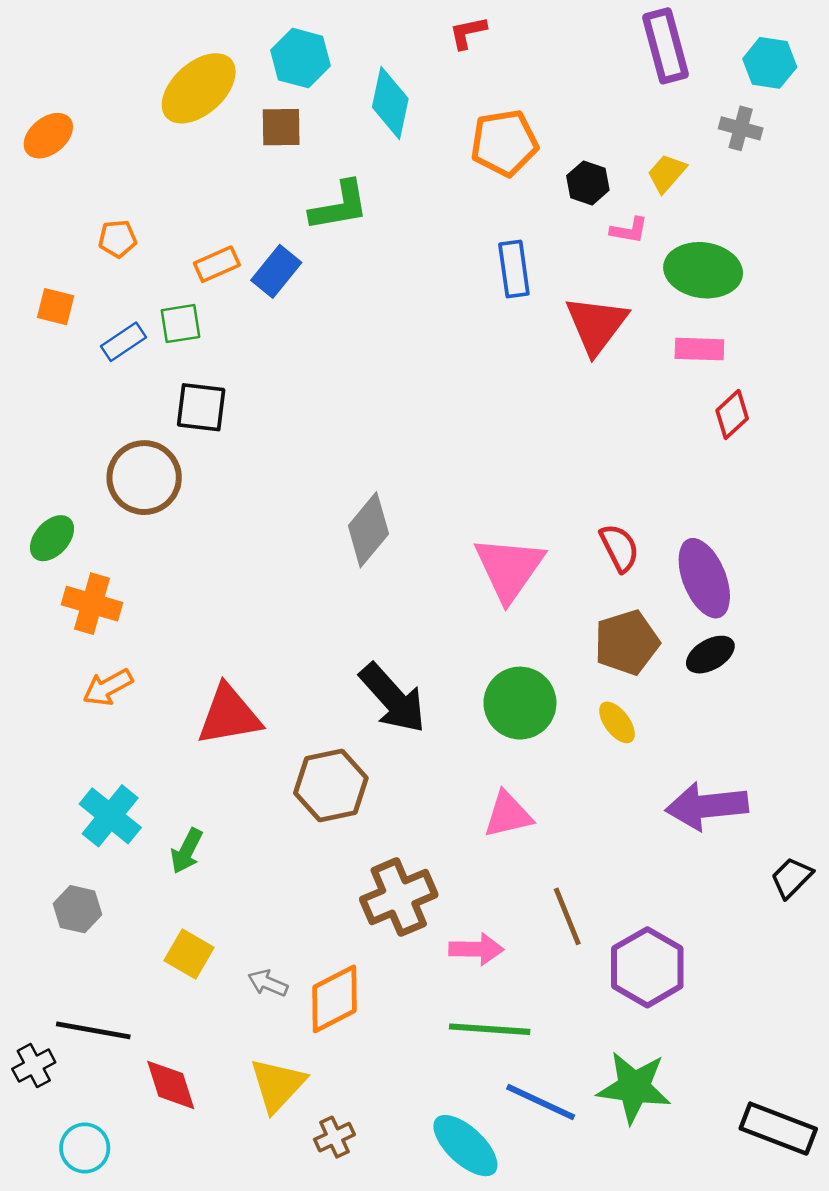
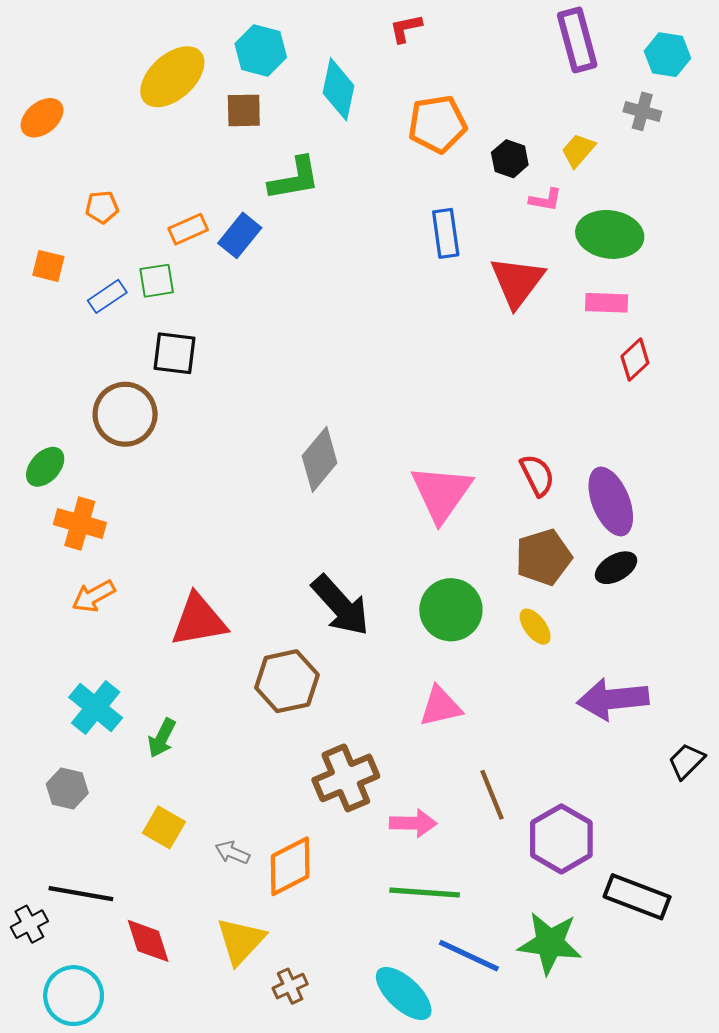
black rectangle: (778, 1129) -> (637, 897), moved
cyan circle: (85, 1148) -> (74, 996), size x1.4

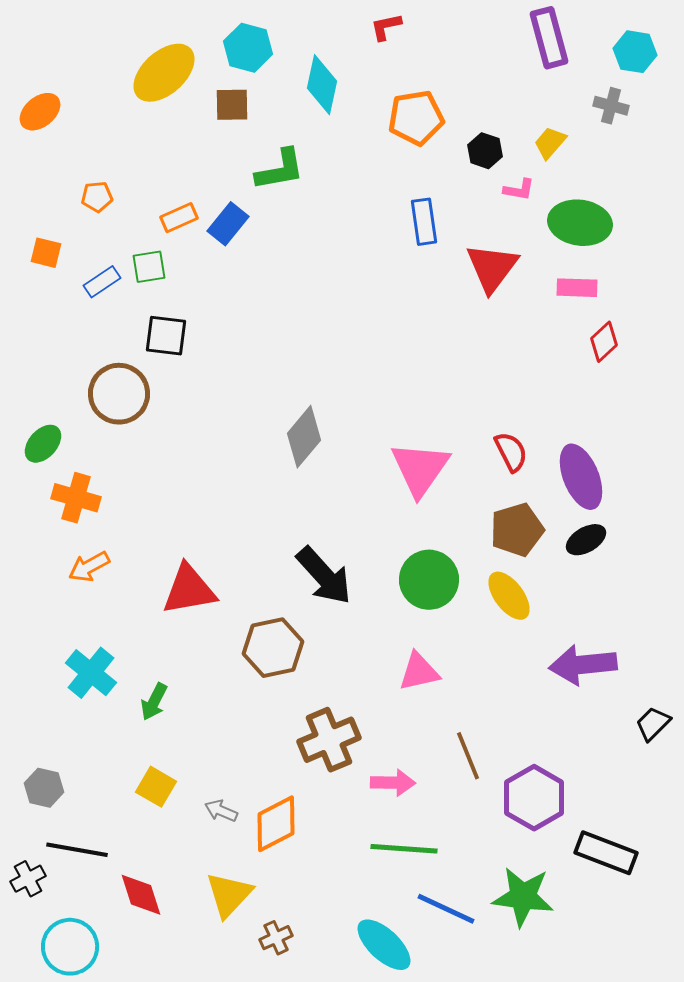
yellow ellipse: (535, 627) -> (509, 596), size x1.4
gray hexagon: (67, 788) -> (44, 788), moved

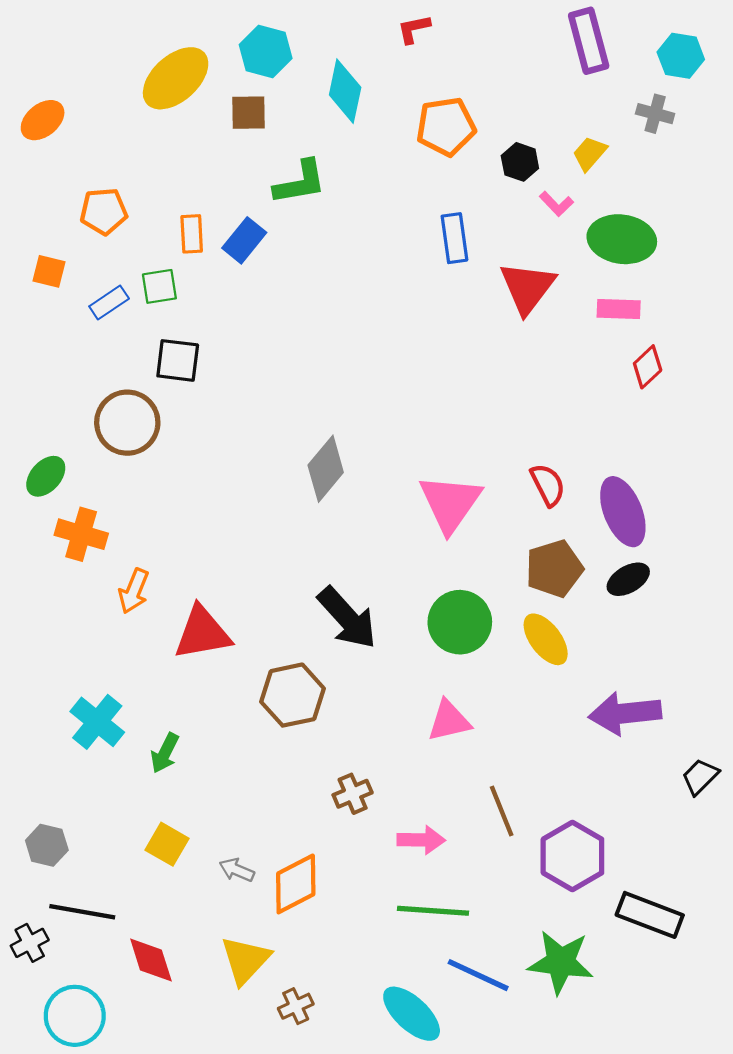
pink L-shape: (519, 190) -> (556, 204), turned 36
orange pentagon: (97, 197) -> (104, 211), size x1.4
orange rectangle: (179, 218) -> (192, 234), turned -69
orange arrow: (89, 567) -> (134, 591), moved, turned -39
brown cross: (329, 740) -> (353, 794), size x0.6

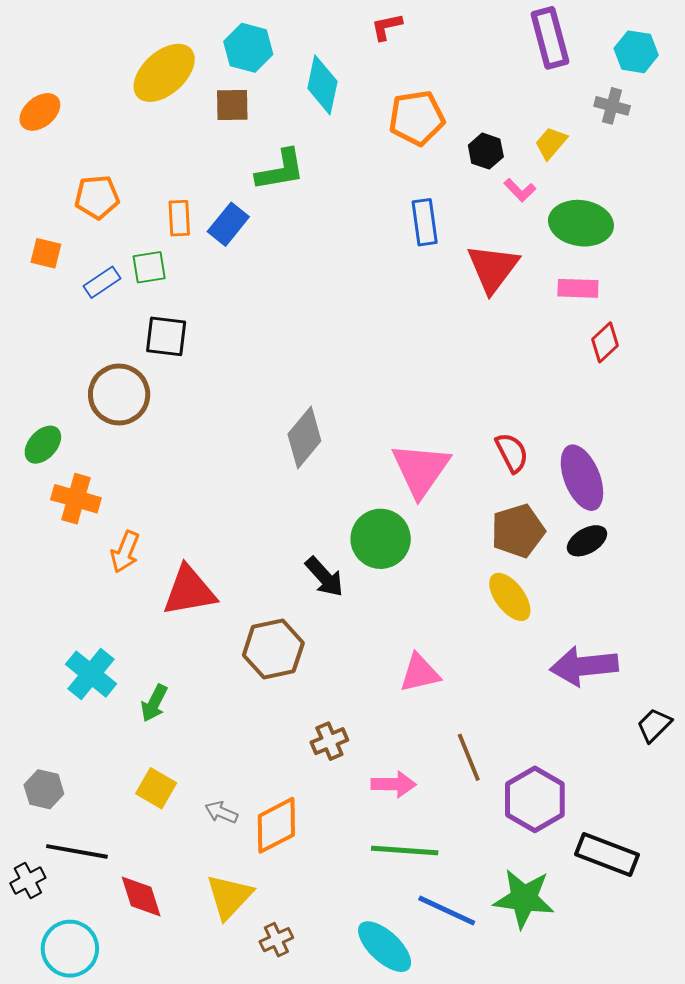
black arrow: (347, 618) -> (324, 577), size x0.7
green circle: (460, 622) -> (381, 539), moved

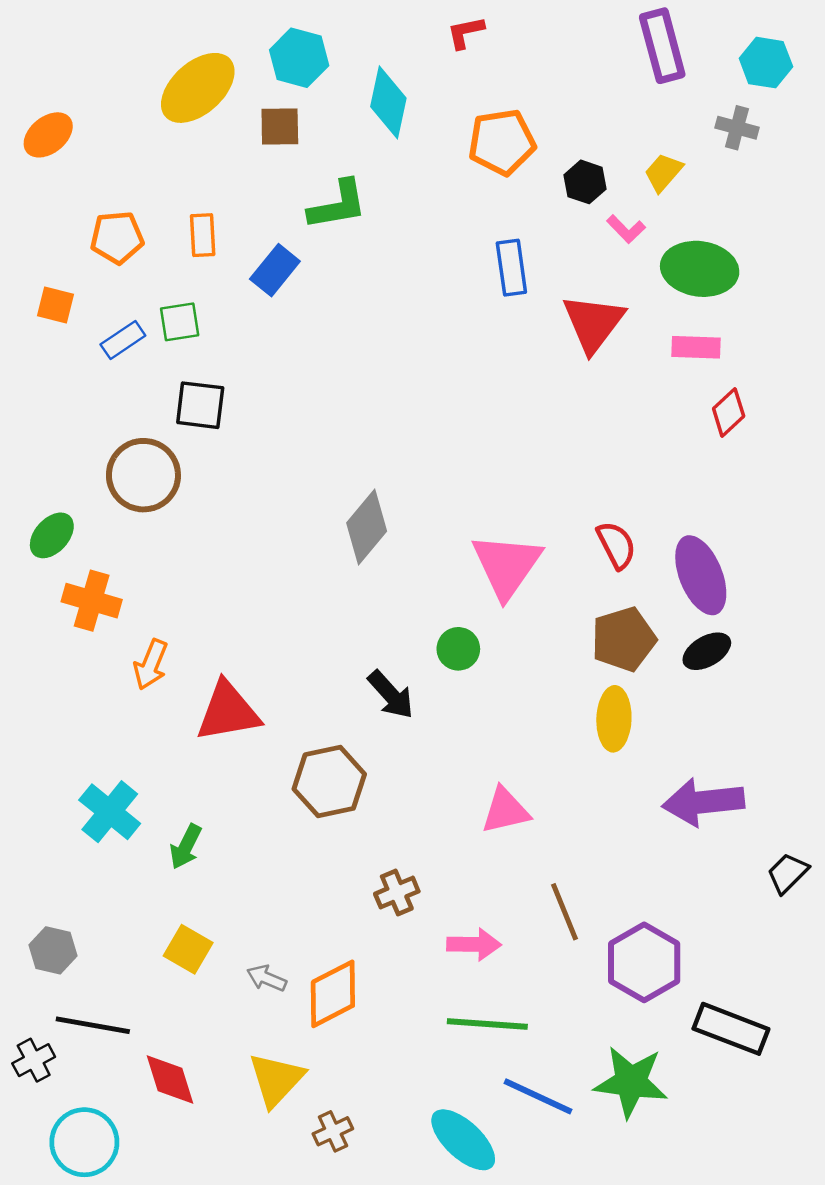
orange rectangle: (179, 218) -> (203, 235), moved
green circle: (381, 539) -> (458, 649), size x0.6
yellow ellipse: (510, 597) -> (614, 719), turned 39

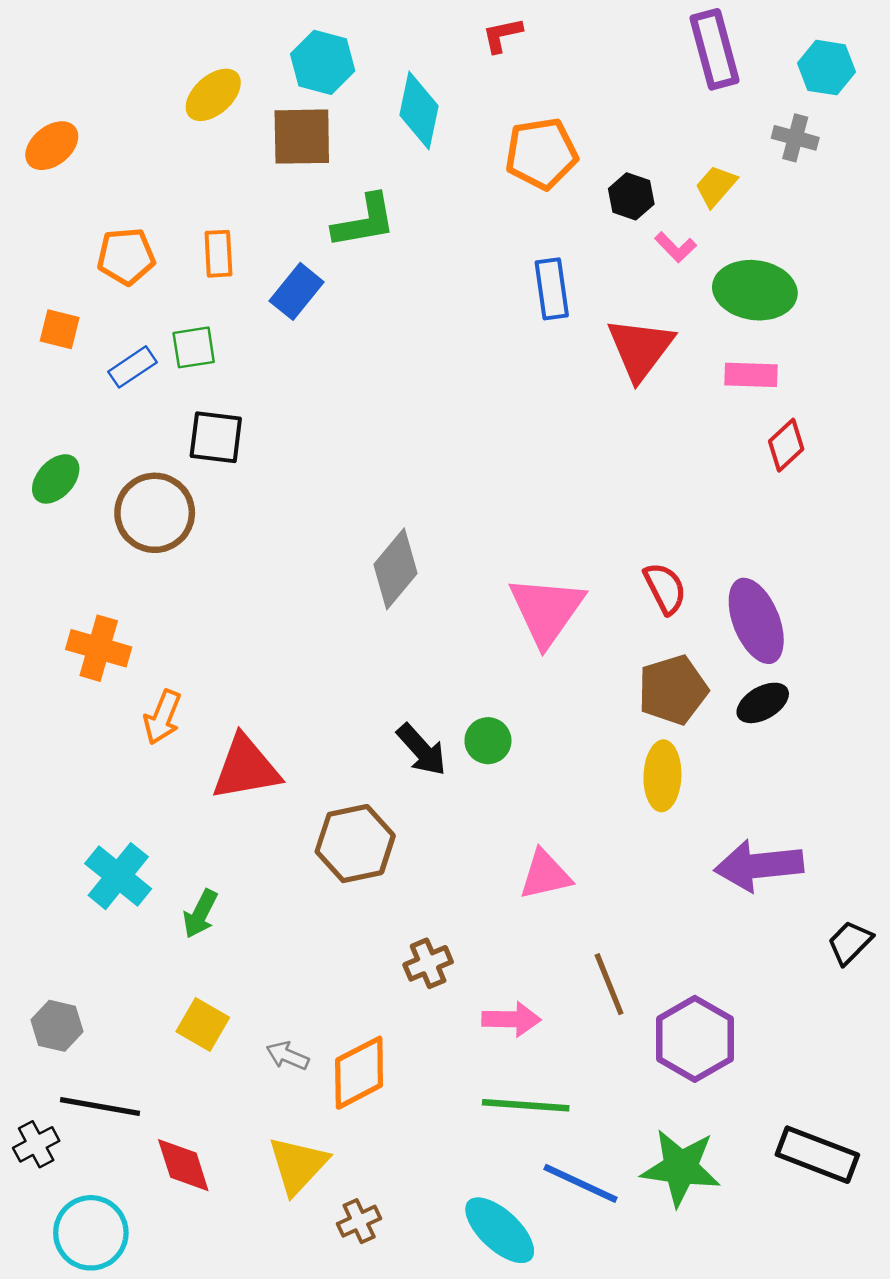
yellow ellipse: (198, 88) -> (213, 95), size x0.7
brown square: (280, 127) -> (302, 137), size x1.4
green ellipse: (52, 535) -> (56, 479), moved
green circle: (458, 649) -> (488, 741), moved
black rectangle: (731, 1029) -> (817, 1155), moved

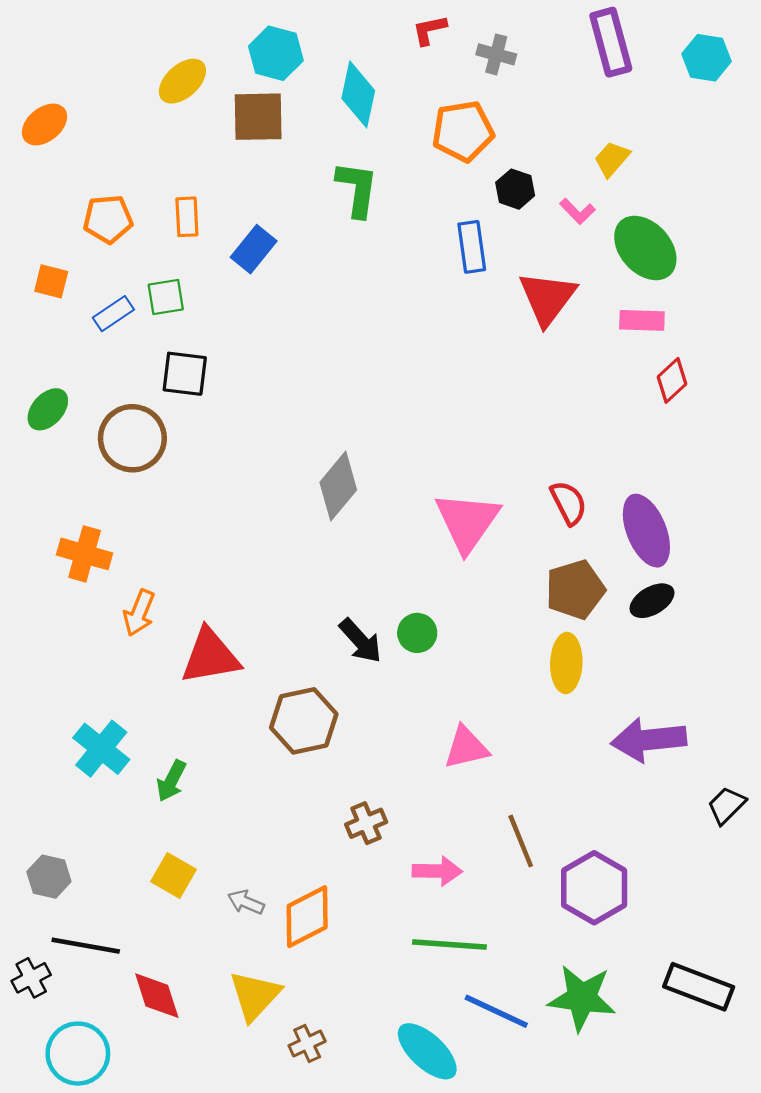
gray cross: (795, 138) -> (496, 54), moved
black hexagon: (631, 196) -> (515, 189), moved
green L-shape: (364, 221) -> (357, 189), moved, turned -72
green ellipse: (755, 290) -> (645, 248), turned 40

